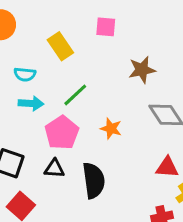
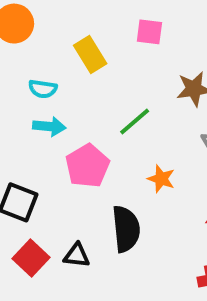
green line: (75, 95) -> (135, 121), moved
orange star: (111, 129) -> (161, 179), moved
black triangle: (54, 169) -> (77, 255), moved

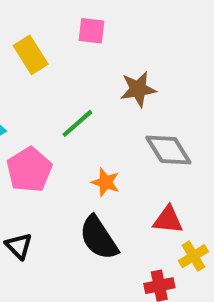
black semicircle: (126, 229) -> (99, 238), moved, turned 153
black triangle: (77, 255) -> (19, 246), moved, turned 40

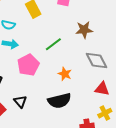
red triangle: (168, 220) -> (102, 89), moved
black semicircle: (99, 238) -> (59, 101), turned -75

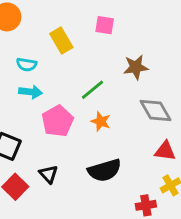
orange star: (65, 74) -> (101, 121), moved

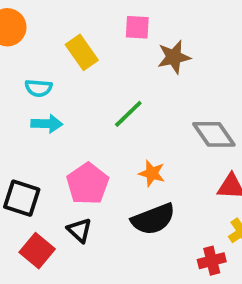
brown star: (136, 67) -> (174, 57), moved
pink pentagon: (58, 121) -> (88, 184), moved
orange star: (101, 121) -> (152, 173), moved

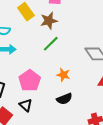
brown star: (174, 57) -> (49, 21), moved
black semicircle: (153, 219) -> (64, 99), size x0.7

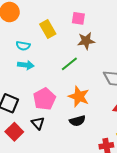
brown star: (49, 21) -> (86, 41), moved
orange star: (63, 75) -> (79, 97), size x1.5

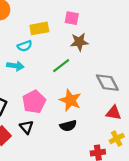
yellow rectangle: (48, 29) -> (39, 28), turned -72
cyan semicircle: (23, 46) -> (25, 46), moved, turned -32

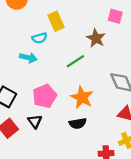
pink square: (72, 18) -> (115, 16), moved
yellow rectangle: (39, 28) -> (56, 21), turned 72
brown star: (79, 42) -> (96, 38), turned 30

